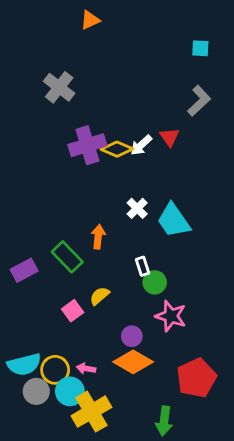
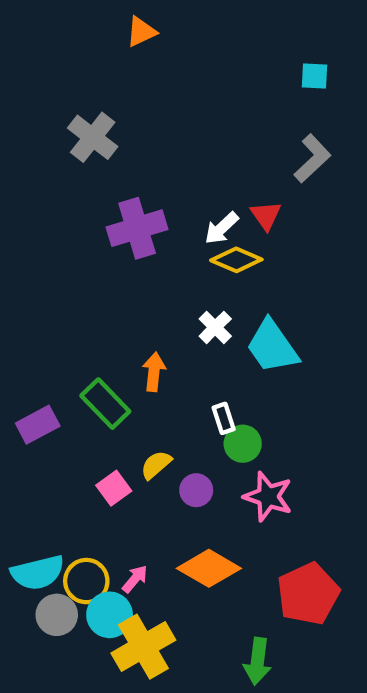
yellow diamond: (117, 149) -> (236, 260), moved
purple circle: (132, 336) -> (196, 490), moved
pink arrow: (86, 369) -> (135, 579), turned 120

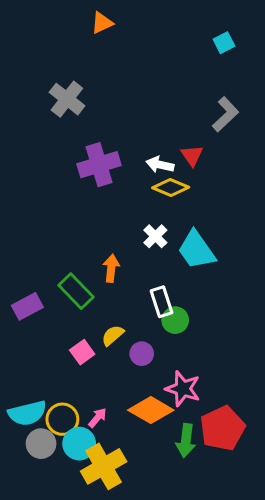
cyan square: (314, 76) -> (224, 43), moved, turned -30
white arrow: (222, 228) -> (160, 165), turned 56
white rectangle: (224, 418) -> (161, 302), size x1.4
pink star: (268, 497) -> (183, 389), moved
green arrow: (257, 661) -> (186, 441), moved

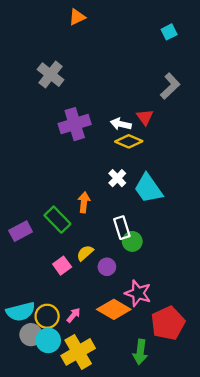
green arrow: (186, 441) -> (140, 352), moved
cyan circle: (79, 444) -> (48, 340), moved

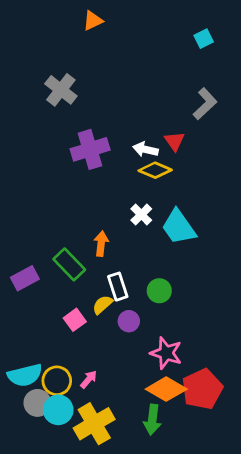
white rectangle: (122, 228) -> (118, 287), moved
orange diamond: (114, 309) -> (166, 389), moved
green arrow: (140, 352) -> (152, 420), moved

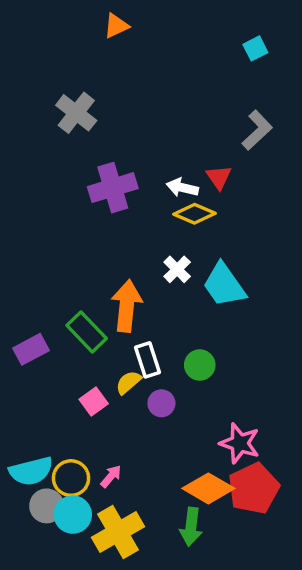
orange arrow: (101, 244) -> (127, 306), size x1.6
pink star: (166, 353) -> (240, 443), moved

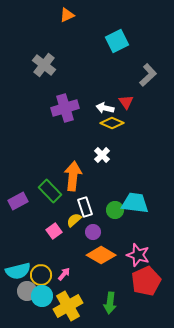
cyan square: (255, 48) -> (117, 41), moved, size x1.6
cyan trapezoid: (224, 285) -> (135, 203), moved, turned 132
orange diamond: (208, 488) -> (101, 255), moved

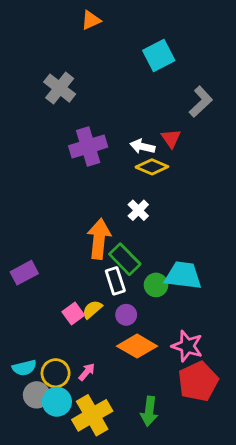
green rectangle: (50, 191) -> (125, 259), moved
yellow semicircle: (74, 220) -> (92, 309), moved
cyan semicircle: (18, 271) -> (24, 368), size x0.7

